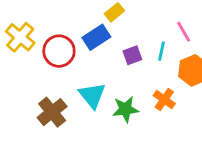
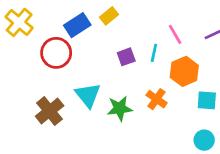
yellow cross: (20, 37) -> (19, 22), moved
blue rectangle: (96, 37) -> (77, 25), moved

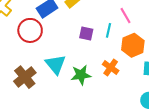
purple square: (126, 57) -> (86, 34), turned 32

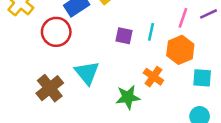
pink line: (125, 16) -> (183, 18), moved, turned 49
green star: (81, 75) -> (128, 97), moved

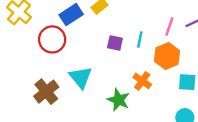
green star: (128, 97) -> (118, 100), turned 30

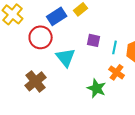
cyan line: (140, 39) -> (115, 47), moved
cyan triangle: (81, 77) -> (66, 57), moved

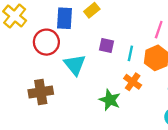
blue rectangle: (57, 16) -> (65, 18), turned -54
brown cross: (36, 81) -> (41, 92), turned 30

